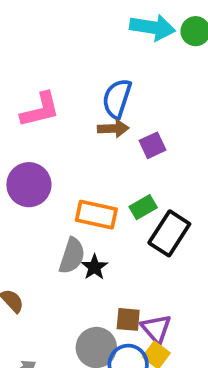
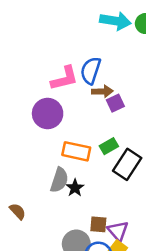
pink L-shape: (40, 110) -> (65, 78), moved
brown arrow: (113, 129) -> (102, 91), moved
purple circle: (29, 185) -> (48, 114), moved

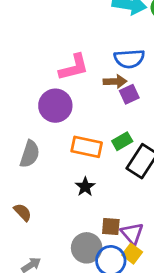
blue semicircle: (91, 70) -> (129, 59), moved, turned -112
gray semicircle: (59, 180) -> (30, 154), moved

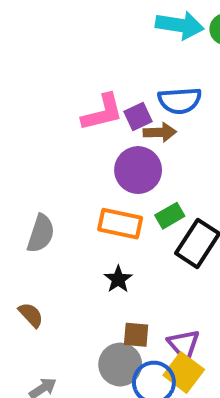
purple square: (129, 94) -> (138, 116), moved
purple circle: (55, 106) -> (138, 170), moved
brown square: (111, 227) -> (136, 335), moved
yellow square: (132, 254) -> (184, 372), size x1.4

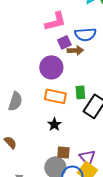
pink L-shape: (102, 112) -> (55, 21), moved
purple circle: (138, 170) -> (51, 67), moved
green rectangle: (170, 216) -> (80, 92), turned -64

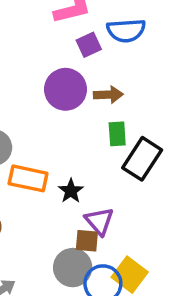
brown arrow: (75, 50) -> (108, 95), moved
orange rectangle: (55, 96) -> (28, 178), moved
purple triangle: (87, 157) -> (99, 221), moved

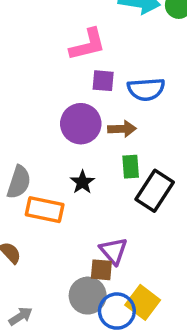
blue semicircle: (126, 30) -> (146, 89), moved
purple square: (89, 45) -> (103, 81), turned 30
black star: (71, 191) -> (82, 182), moved

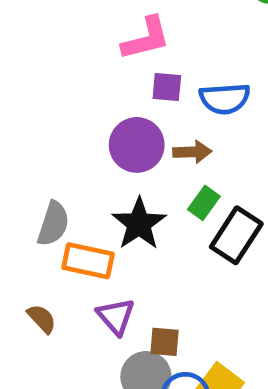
green rectangle: (131, 167) -> (204, 203), turned 40
black star: (82, 182) -> (139, 224), size x1.6
purple triangle: (113, 251) -> (116, 316), moved

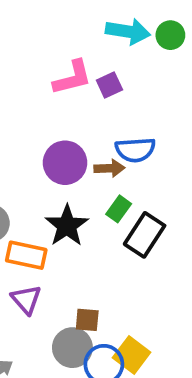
purple square: (167, 87) -> (109, 85), moved, turned -30
blue semicircle: (225, 99) -> (135, 150), moved
purple triangle: (116, 316) -> (26, 300), moved

